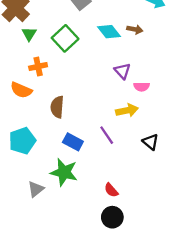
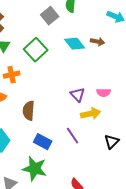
purple triangle: (122, 71) -> (78, 95), moved
black triangle: (151, 142) -> (112, 142), turned 35

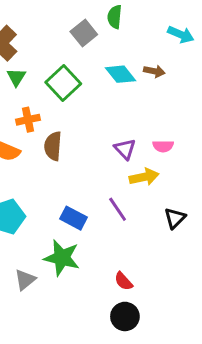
brown semicircle: (29, 111) -> (53, 146), moved

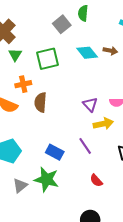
green square: (63, 83) -> (48, 59), turned 30
gray triangle: (25, 280) -> (20, 186), moved
red semicircle: (123, 281) -> (96, 180), moved

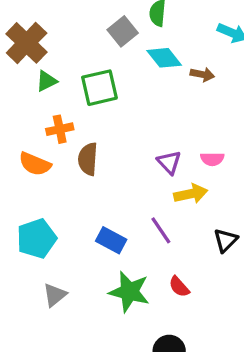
cyan diamond: (87, 53) -> (164, 58), moved
green triangle: (15, 55) -> (46, 81), turned 32
green star: (47, 179) -> (129, 292), moved

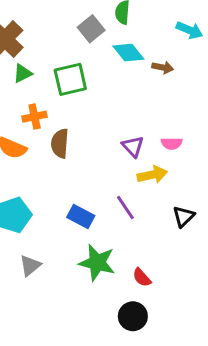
red semicircle: (179, 287) -> (142, 278), moved

